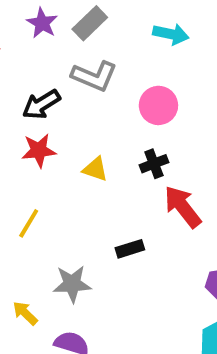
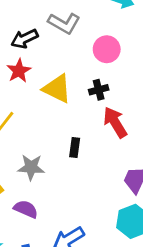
red star: (39, 150) -> (19, 71), turned -30
yellow triangle: (95, 169) -> (57, 89), size x1.6
black rectangle: (130, 249) -> (75, 148), turned -72

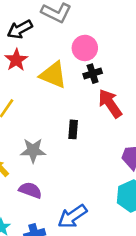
pink circle: (107, 49) -> (85, 48), moved

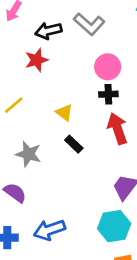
yellow triangle: (53, 75) -> (64, 113), moved, size x0.6
black rectangle: (73, 129) -> (74, 144), turned -66

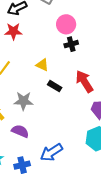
red star: (37, 60) -> (13, 31), turned 30
red arrow: (117, 129) -> (84, 81), moved

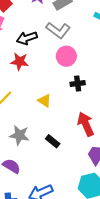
pink circle: (66, 24) -> (66, 56), moved
black rectangle: (55, 86) -> (53, 141), moved

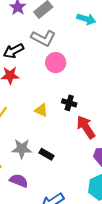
black cross: (78, 83) -> (69, 103), moved, turned 32
black rectangle: (53, 141) -> (47, 154), moved

